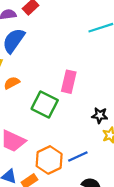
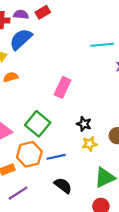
green square: (45, 104) -> (38, 124), moved

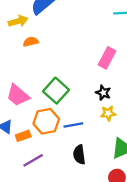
pink rectangle: (63, 87) -> (107, 58), moved
black semicircle: (63, 186) -> (79, 155), turned -138

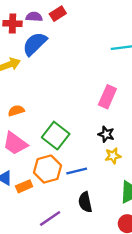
orange semicircle: (31, 42) -> (16, 111), moved
purple line: (33, 160) -> (50, 219), moved

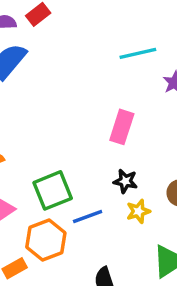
green square: (56, 136) -> (53, 190), turned 36
blue line: (77, 171) -> (88, 216), moved

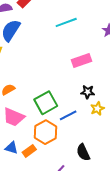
cyan line: (138, 53) -> (66, 22), moved
pink rectangle: (122, 127) -> (81, 60), turned 60

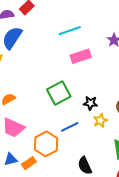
pink rectangle: (81, 60) -> (81, 56), moved
green square: (46, 103) -> (59, 93), moved
blue triangle: (12, 148) -> (11, 159), turned -32

